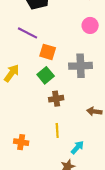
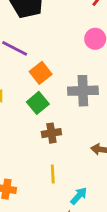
orange square: (48, 52) -> (41, 73), turned 35

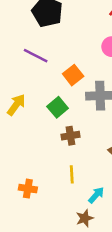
orange square: (41, 73) -> (73, 75), moved

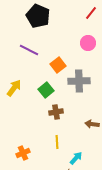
orange cross: (28, 189) -> (23, 153), turned -32

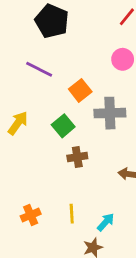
yellow line: (57, 142) -> (72, 214), moved

